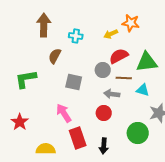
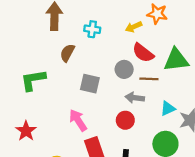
red semicircle: (119, 56) -> (143, 53), turned -114
cyan triangle: (143, 90) -> (168, 108), moved, turned -40

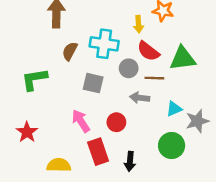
yellow arrow: (134, 27) -> (138, 24), turned -70
cyan cross: (92, 29) -> (104, 44), moved, size x1.6
red circle: (125, 120) -> (116, 122), moved

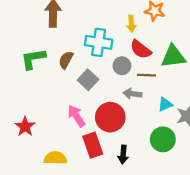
brown semicircle: (70, 51) -> (66, 60), moved
green L-shape: (34, 79) -> (33, 59), moved
gray square: (93, 83) -> (88, 80), turned 30
red circle: (116, 122) -> (110, 117), size x1.6

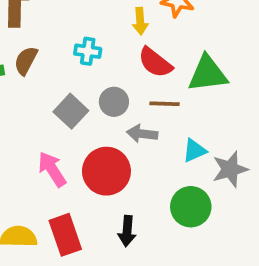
cyan cross: (99, 42) -> (88, 51), size x0.6
brown semicircle: (66, 60) -> (26, 61), moved
gray circle: (122, 66) -> (114, 102), moved
red rectangle: (93, 145) -> (65, 235), moved

